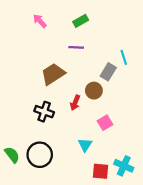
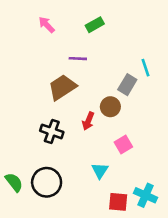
purple line: (76, 47) -> (78, 59), moved

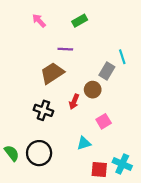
cyan triangle: (100, 171) -> (84, 143), turned 40

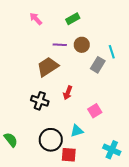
brown circle: (93, 90) -> (82, 45), moved
black circle: (39, 153) -> (51, 140), moved
red square: (99, 169) -> (69, 155), moved

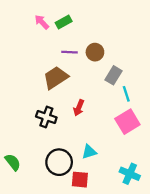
green rectangle: (73, 19) -> (64, 22), moved
cyan line: (112, 52) -> (126, 94), moved
pink square: (95, 111) -> (127, 122), moved, size x1.5

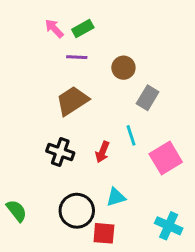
purple line: (69, 52) -> (77, 57), moved
cyan line: (126, 94) -> (131, 135), moved
red arrow: (79, 108) -> (102, 152), moved

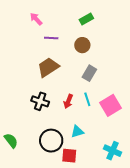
green rectangle: (83, 29) -> (86, 19), moved
gray rectangle: (148, 98) -> (89, 73), moved
cyan line: (131, 135) -> (87, 99), moved

